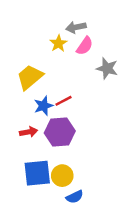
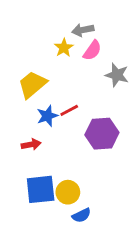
purple hexagon: (60, 132) -> (102, 134), moved

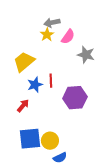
gray arrow: (83, 30) -> (52, 23), moved
red line: (69, 110) -> (51, 81), turned -64
red arrow: (31, 144) -> (23, 106), turned -40

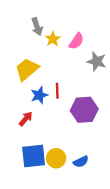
gray arrow: (52, 23) -> (37, 27), moved, turned -98
blue semicircle: (60, 158) -> (81, 162), moved

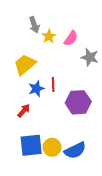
blue semicircle: (81, 162) -> (75, 150), size x1.5

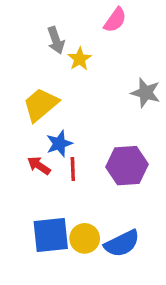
pink semicircle: (71, 38) -> (115, 20), moved
red line: (53, 84) -> (73, 169), moved
red arrow: (24, 111) -> (39, 166), moved, turned -96

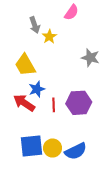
yellow trapezoid: (41, 105) -> (25, 65), turned -80
red arrow: (39, 166) -> (24, 103), size x1.5
red line: (73, 169) -> (54, 105), moved

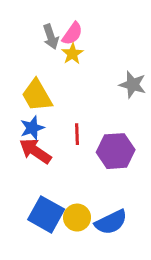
pink semicircle: (71, 12) -> (72, 34), moved
blue star: (37, 89) -> (32, 128), moved
red line: (54, 105) -> (77, 134), moved
blue square: (32, 146) -> (46, 214), turned 35

